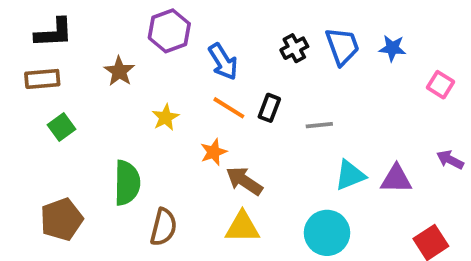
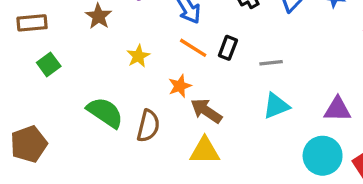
cyan triangle: (350, 175) -> (276, 106), moved
green semicircle: (127, 183) -> (105, 113), turned -57
brown pentagon: (62, 219) -> (29, 144), moved
brown semicircle: (163, 227) -> (148, 126), moved
cyan circle: (327, 233) -> (323, 156), moved

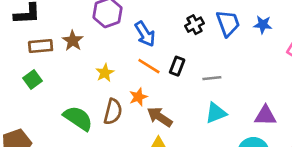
brown rectangle: (32, 23) -> (41, 46), moved
brown semicircle: (148, 126) -> (113, 112), moved

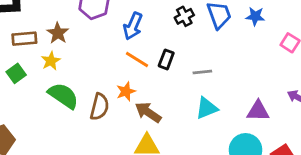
blue arrow: (145, 34) -> (133, 26), turned 55
yellow star: (105, 73) -> (51, 61), moved
green semicircle: (78, 118) -> (63, 96), moved

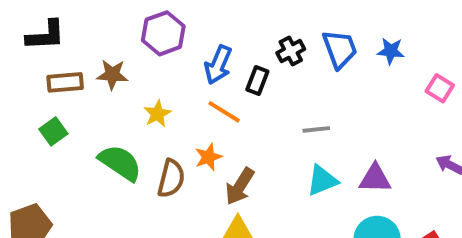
brown star: (58, 33) -> (112, 75), turned -30
black rectangle: (166, 59) -> (257, 80), moved
yellow star: (51, 61) -> (157, 114), moved
purple triangle: (258, 111) -> (375, 178), moved
brown arrow: (148, 112) -> (240, 186), turned -92

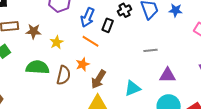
brown star: (112, 75) -> (34, 31), moved
gray line: (316, 129) -> (151, 50), moved
green semicircle: (120, 163) -> (38, 67), turned -30
cyan triangle: (322, 180) -> (133, 88), moved

